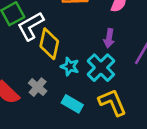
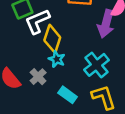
purple arrow: (109, 38) -> (106, 24), moved, size x1.6
cyan star: (70, 66) -> (57, 59), moved

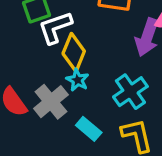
gray cross: (38, 77) -> (51, 102), size x1.5

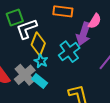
cyan cross: (130, 92) -> (69, 52), moved
cyan rectangle: (89, 129) -> (40, 81), moved

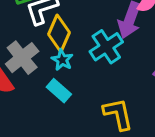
gray cross: (25, 75) -> (22, 58), moved

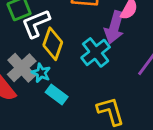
cyan star: (62, 60) -> (41, 73), moved

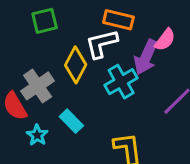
white L-shape: (36, 23) -> (101, 44), moved
cyan star: (41, 73) -> (37, 135), moved

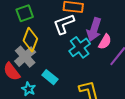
pink semicircle: (165, 40) -> (105, 42), moved
yellow diamond: (76, 65) -> (30, 40), moved

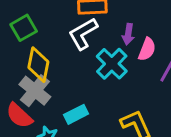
purple arrow: (94, 29) -> (128, 34), size x0.6
cyan rectangle: (50, 77) -> (76, 114), turned -56

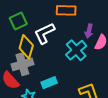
white L-shape: (83, 34) -> (44, 33), moved
gray cross: (35, 91) -> (22, 64), turned 30

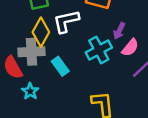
cyan rectangle: (49, 83) -> (60, 66), moved, turned 63

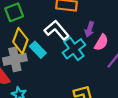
white L-shape: (66, 21) -> (57, 30), moved, turned 70
cyan rectangle: (60, 66) -> (38, 50), moved

